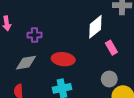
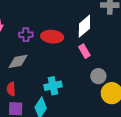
pink rectangle: (111, 48) -> (84, 51), moved
red ellipse: (63, 59) -> (52, 37), moved

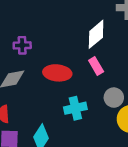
red ellipse: (52, 37) -> (57, 73), moved
cyan cross: (53, 86) -> (75, 108), moved

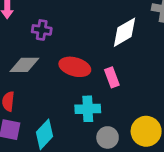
pink rectangle: (96, 66) -> (112, 77), moved
gray circle: (114, 98) -> (108, 137), moved

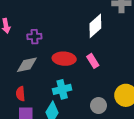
cyan cross: (88, 109) -> (62, 89), moved

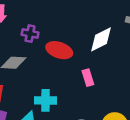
red ellipse: (64, 59) -> (59, 50), moved

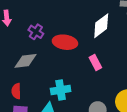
purple cross: (30, 34) -> (36, 32), turned 32

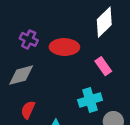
cyan cross: (61, 90) -> (90, 100), moved
red semicircle: (16, 91) -> (28, 110), moved, turned 32

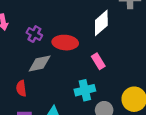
gray diamond: (21, 75) -> (40, 63), moved
red semicircle: (28, 110) -> (21, 88), moved, turned -35

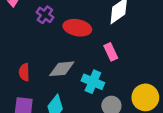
gray diamond: (40, 63) -> (62, 69), moved
cyan cross: (85, 90) -> (93, 82), turned 30

